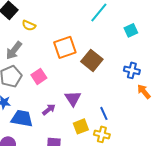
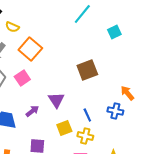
orange square: (65, 47) -> (30, 49), moved, turned -30
brown square: (92, 60) -> (87, 70), moved, turned 30
blue cross: (132, 70) -> (115, 111), moved

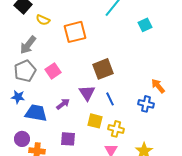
orange square: (30, 49) -> (75, 32), moved, turned 35
brown square: (87, 70) -> (103, 69), moved
blue line: (87, 115) -> (110, 99), moved
yellow square: (64, 128) -> (95, 121), turned 35

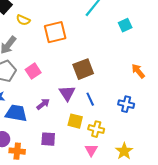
orange arrow: (158, 86) -> (138, 71), moved

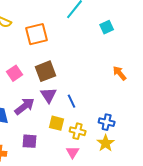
brown square: (83, 69) -> (46, 71), moved
purple arrow: (43, 104) -> (25, 106), size x1.5
blue cross: (126, 104) -> (107, 122), moved
yellow star: (124, 151) -> (106, 143), moved

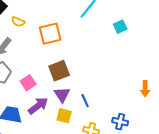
pink square: (15, 73) -> (28, 83), moved
orange arrow: (120, 73) -> (145, 89), moved, turned -140
yellow square: (57, 123) -> (64, 116), moved

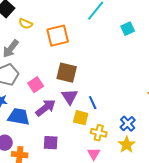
brown square: (59, 71) -> (67, 73), turned 35
yellow square: (64, 116) -> (81, 118), moved
blue cross: (120, 122) -> (128, 124), turned 35

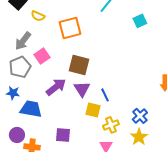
pink square: (36, 85) -> (42, 56), moved
purple arrow: (46, 108) -> (56, 87), moved
yellow cross: (99, 133) -> (111, 125), turned -35

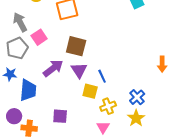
gray arrow: (23, 41) -> (20, 22), turned 114
blue trapezoid: (31, 109) -> (28, 90), turned 85

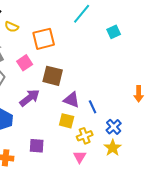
pink square: (39, 37) -> (25, 63), moved
purple triangle: (79, 70) -> (72, 100), moved, turned -36
blue line: (102, 76) -> (93, 107), moved

